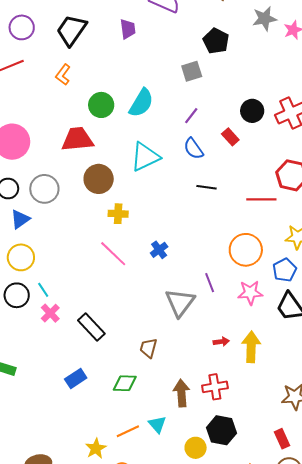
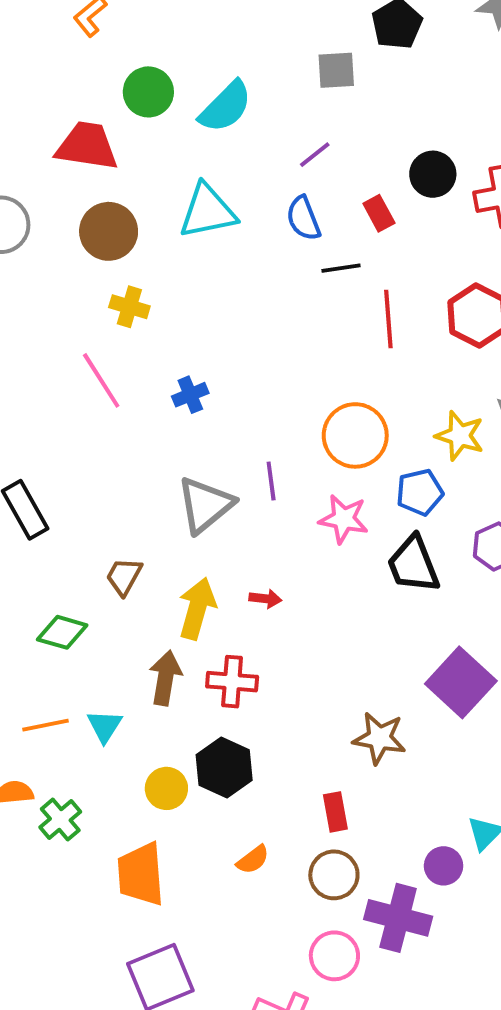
black line: (207, 187) -> (341, 268), moved, turned -30
red line: (261, 199) -> (388, 319), moved, turned 72
yellow arrow: (251, 347) -> (197, 609), moved

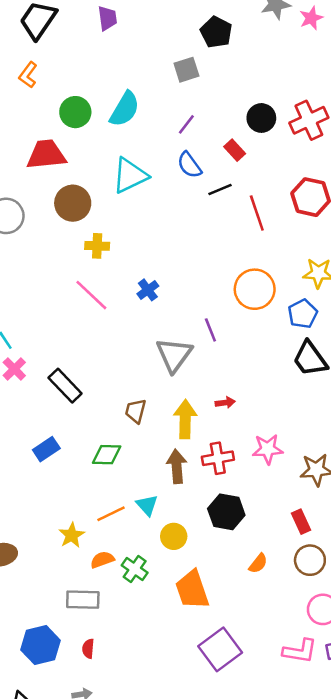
pink star: (344, 519) -> (268, 449), moved
yellow circle: (166, 788) -> (174, 536), moved

